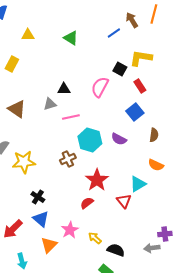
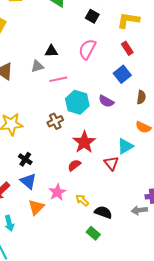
black square: (120, 69) -> (92, 16), moved

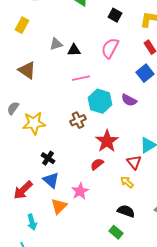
gray triangle: (37, 66) -> (56, 44), moved
yellow arrow: (82, 200) -> (127, 182), moved

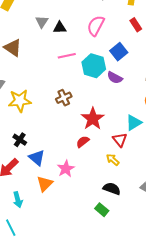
gray triangle: (56, 44) -> (42, 22), turned -40
blue square: (145, 73) -> (119, 52), moved
cyan hexagon: (100, 101) -> (94, 66), moved
black cross: (48, 158) -> (20, 140), moved

